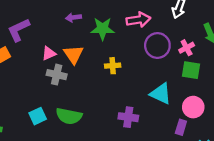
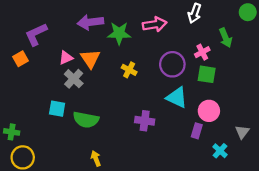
purple arrow: (73, 17) -> (90, 22), size x1.6
purple circle: (157, 45) -> (172, 64), moved
yellow cross: (113, 66) -> (129, 70), turned 32
gray cross: (57, 75) -> (74, 79), turned 30
cyan square: (38, 116) -> (57, 109), moved, turned 35

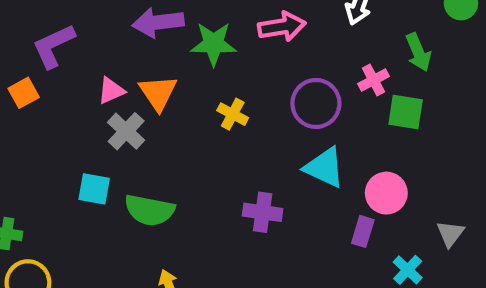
green square: (207, 74) -> (406, 112), moved

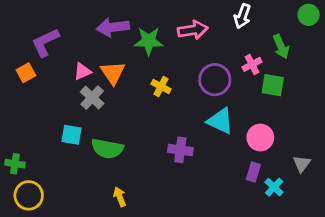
purple rectangle: (363, 231) -> (253, 172), moved

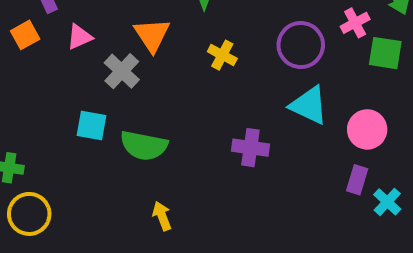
pink triangle: (82, 71) -> (79, 37), moved

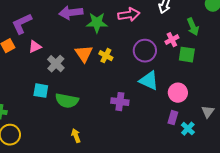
orange triangle: (152, 35) -> (84, 54), moved

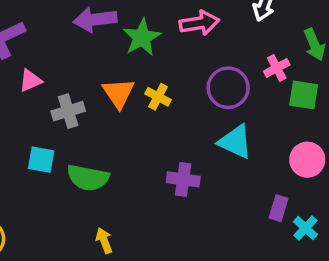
green star: (97, 23) -> (142, 37), turned -30
gray cross: (56, 64) -> (68, 111), turned 30
pink circle: (178, 93) -> (307, 160), moved

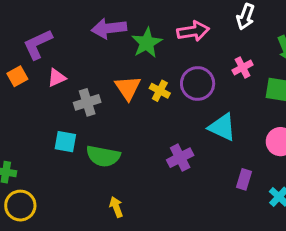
pink cross: (277, 68) -> (243, 68), moved
purple circle: (228, 88) -> (198, 83), moved
purple cross: (183, 179) -> (180, 158), turned -35
purple rectangle: (278, 208) -> (244, 179), moved

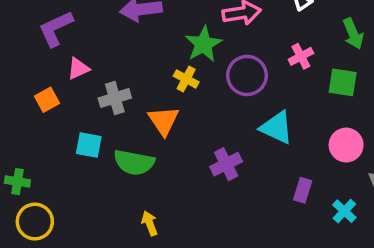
green star: (147, 43) -> (204, 44), moved
orange square: (17, 76) -> (47, 100), moved
orange triangle: (128, 88) -> (164, 121), moved
yellow cross: (160, 91) -> (186, 79), moved

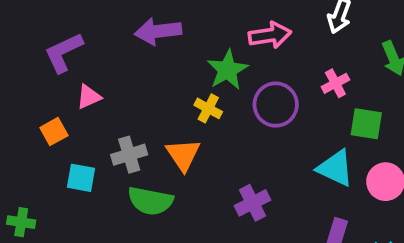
green square: (343, 82) -> (366, 124), moved
gray cross: (115, 98) -> (129, 155), moved
cyan triangle: (277, 128) -> (335, 168), moved
cyan square: (89, 145) -> (81, 178), moved

